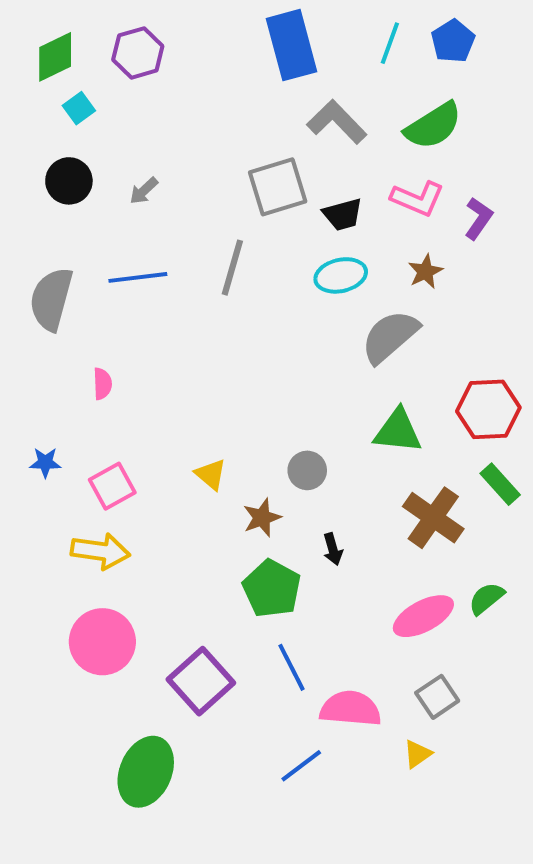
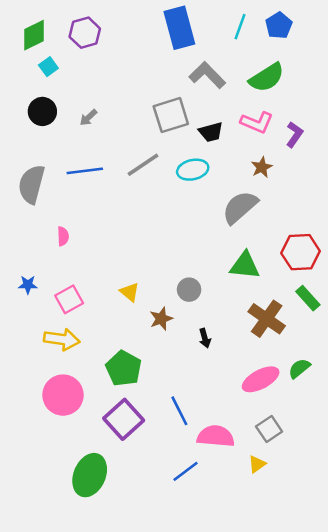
gray line: (232, 268) -> (143, 165), turned 40
cyan ellipse: (341, 275) -> (193, 170), moved
green pentagon: (272, 589) -> (124, 368), moved

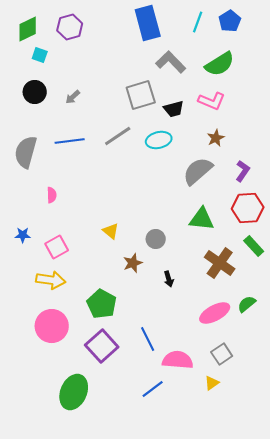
cyan square: (48, 67) -> (40, 55), turned -35
purple L-shape: (294, 134) -> (243, 171), moved
yellow triangle: (130, 292) -> (111, 231), moved

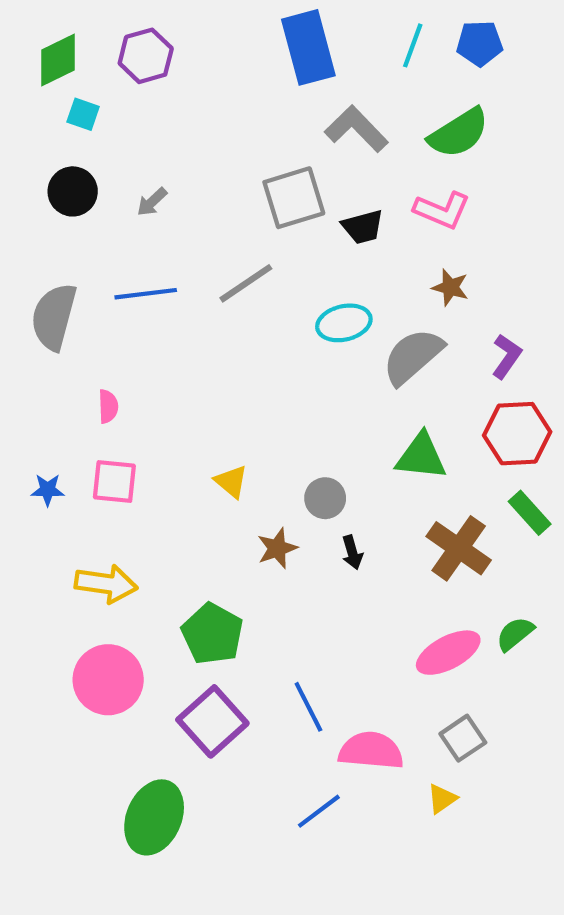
blue pentagon: (230, 21) -> (480, 43), turned 30
brown star: (216, 138) -> (450, 287), turned -30
cyan ellipse: (159, 140) -> (344, 323), moved
pink square: (57, 247) -> (114, 481), moved, turned 35
black arrow: (169, 279) -> (352, 552), moved

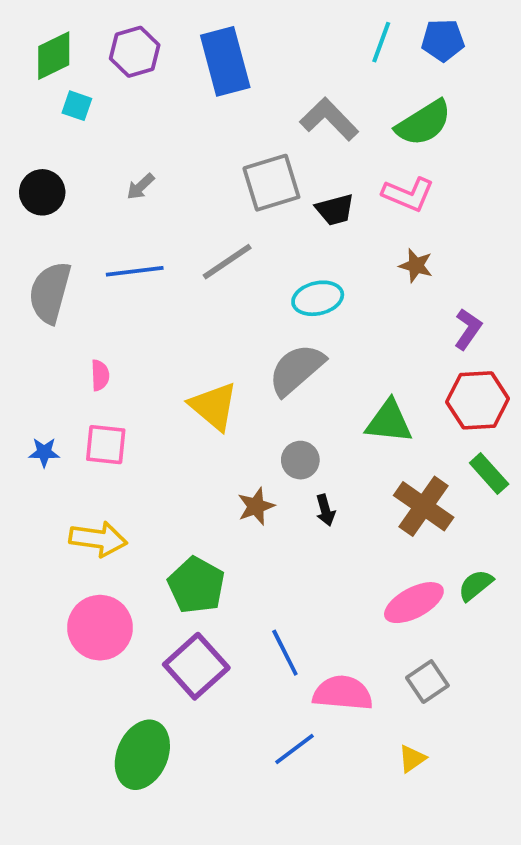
blue rectangle: (308, 47) -> (225, 61), moved
black circle: (73, 191) -> (42, 192), moved
gray semicircle: (413, 356) -> (296, 370), moved
yellow triangle: (231, 481) -> (214, 406), moved, size x1.6
yellow triangle: (442, 799) -> (412, 759), moved

